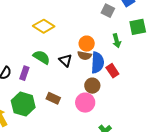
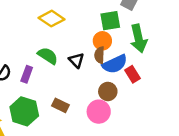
green square: (138, 27) -> (110, 21), moved
green arrow: (117, 41) -> (139, 38), size x1.6
brown semicircle: (85, 55) -> (99, 55), turned 80
blue semicircle: (97, 63) -> (115, 64), turned 60

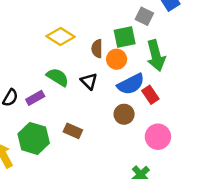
brown semicircle: (99, 55) -> (97, 49), moved
purple rectangle: (27, 74) -> (35, 98), turned 42
pink circle: (99, 112) -> (158, 137), moved

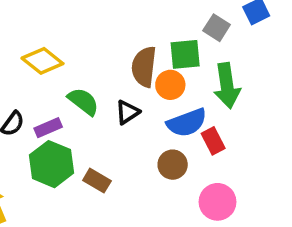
yellow diamond: (60, 37) -> (42, 61), moved
brown semicircle: (97, 49) -> (144, 67), size x1.5
black triangle: (89, 81) -> (127, 112), turned 36
green hexagon: (34, 138) -> (52, 164), moved

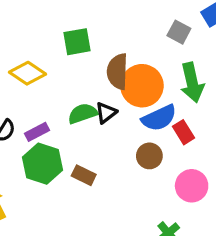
green square: (185, 54) -> (77, 42), moved
orange circle: (170, 85) -> (142, 86), size x1.6
green semicircle: (83, 101) -> (83, 114), moved, turned -52

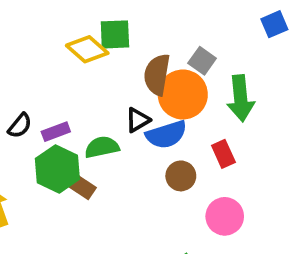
gray square: (179, 32) -> (202, 61), moved
yellow diamond: (27, 73) -> (87, 49), moved
green semicircle: (83, 114) -> (102, 147), moved
blue semicircle: (159, 118) -> (166, 135), moved
brown rectangle: (84, 175) -> (82, 187), moved

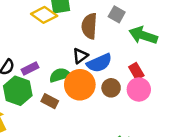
orange circle: (183, 94) -> (80, 85), moved
green arrow: (241, 98) -> (143, 35), turned 120
green hexagon: (57, 169) -> (18, 91), moved
pink circle: (225, 216) -> (139, 89), moved

